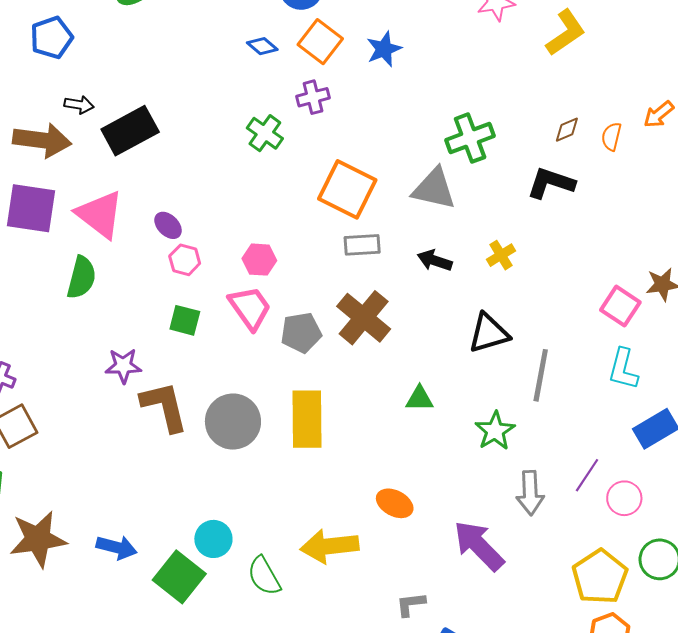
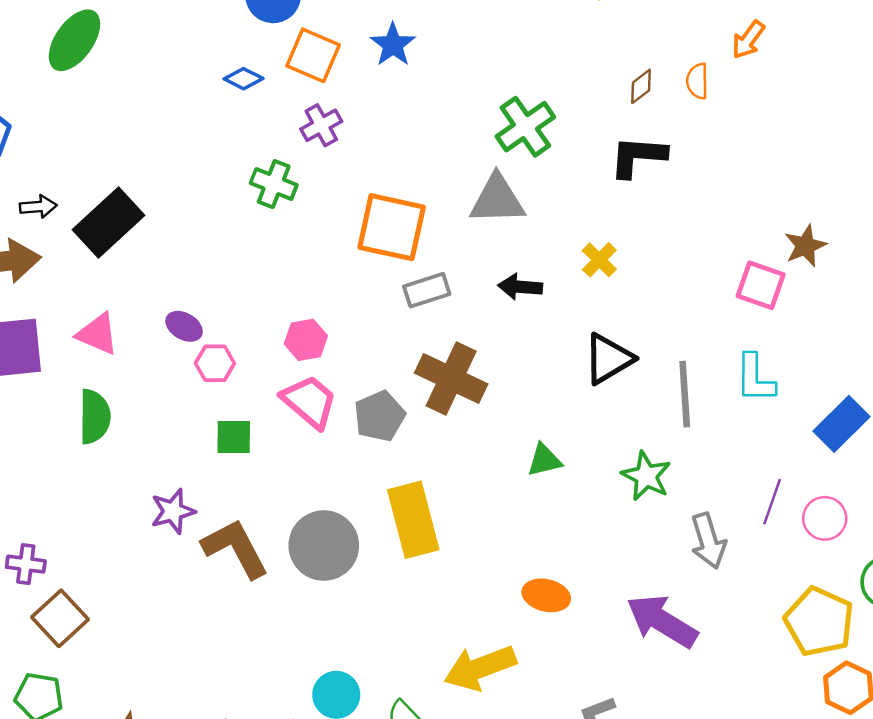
pink triangle: (100, 214) -> (98, 334), size x0.7
cyan L-shape: (623, 369) -> (755, 378), moved

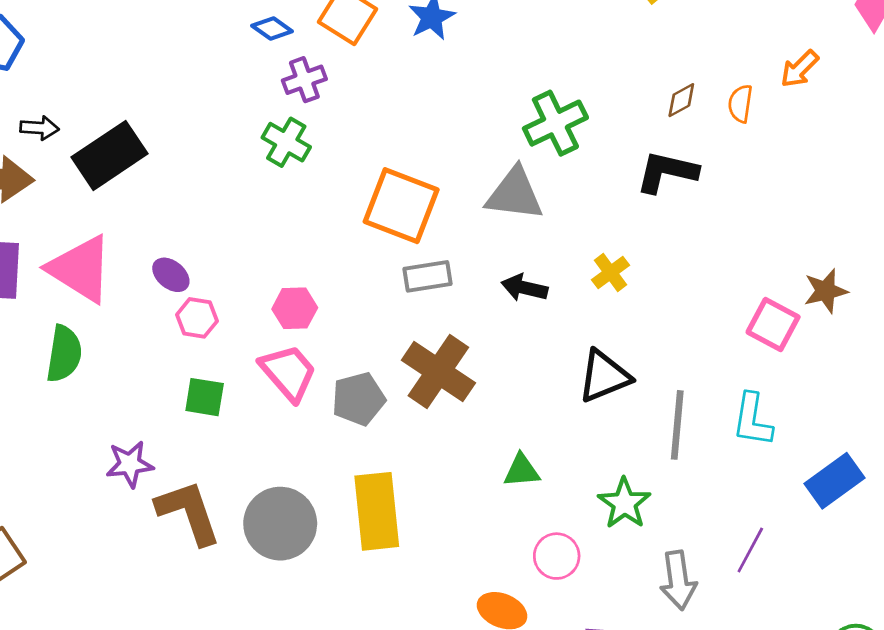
purple cross: (321, 125) -> (304, 80), moved
pink triangle: (98, 334) -> (80, 269), size x1.5
pink circle: (825, 518) -> (557, 556), moved

